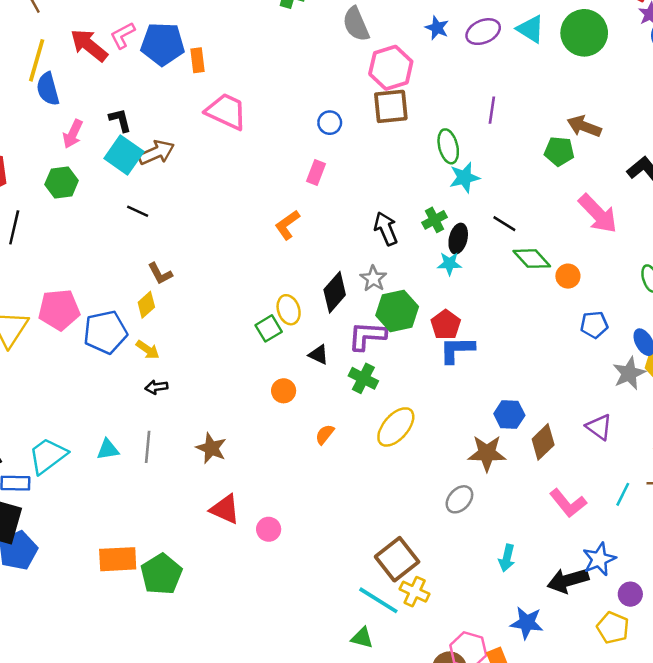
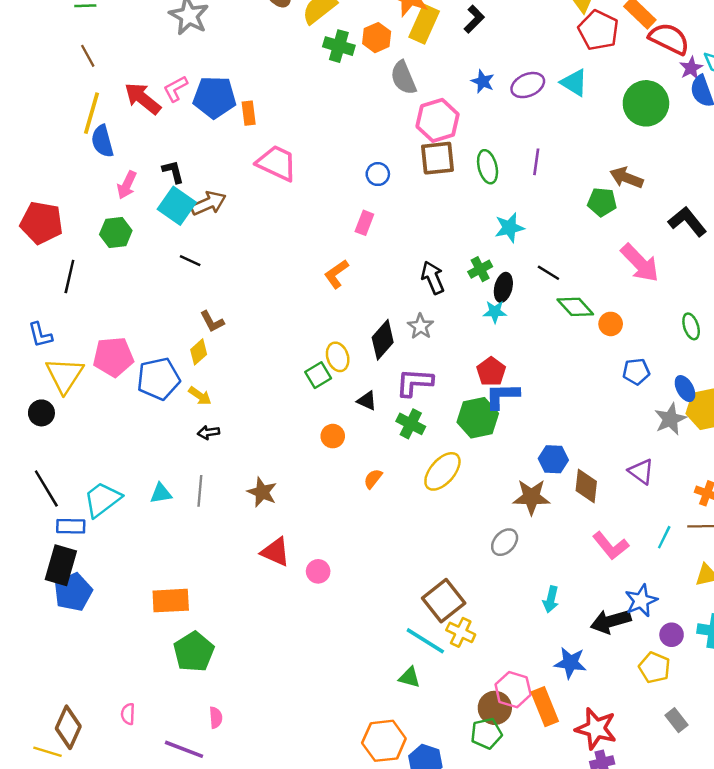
green circle: (584, 33) -> (646, 103), moved
green ellipse: (448, 146) -> (488, 167), moved
green hexagon: (397, 311) -> (478, 418), moved
brown diamond: (543, 442) -> (586, 486), turned -40
green pentagon: (161, 574) -> (194, 652), moved

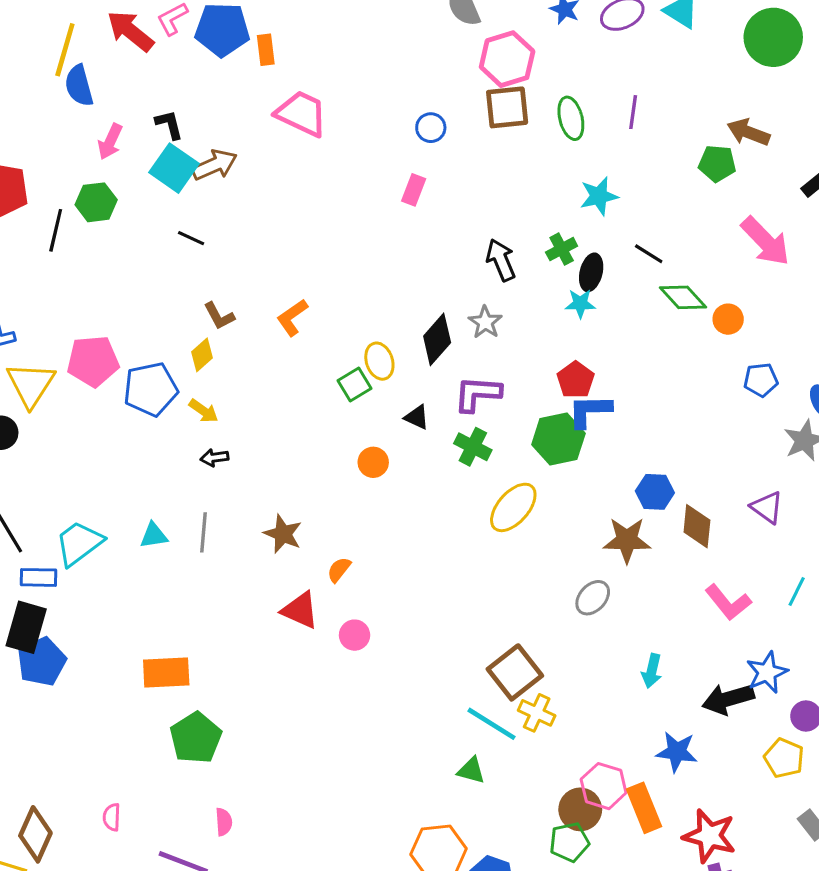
orange L-shape: (336, 274) -> (292, 318), moved
black line: (69, 276) -> (56, 230), moved
orange semicircle: (373, 479) -> (339, 570), moved

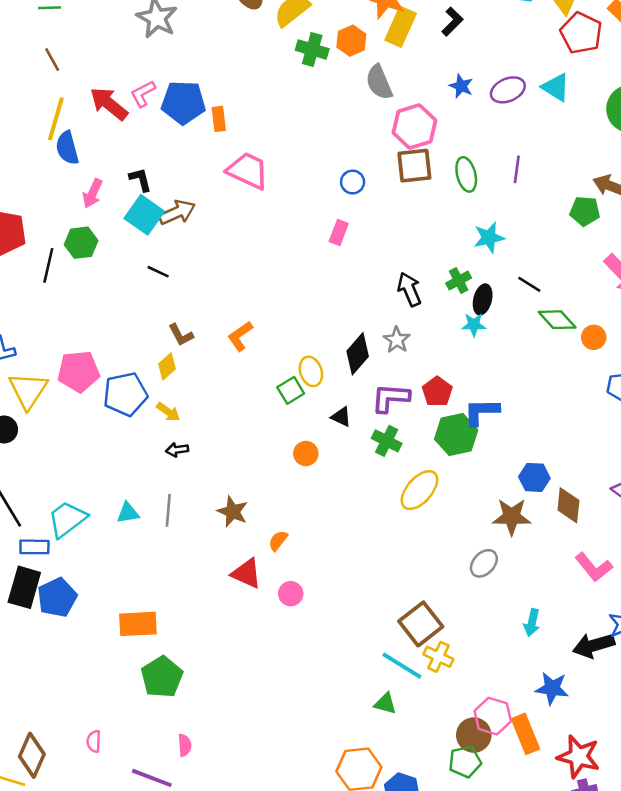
red pentagon: (576, 380) -> (437, 392), moved
blue pentagon: (42, 662) -> (57, 597), moved

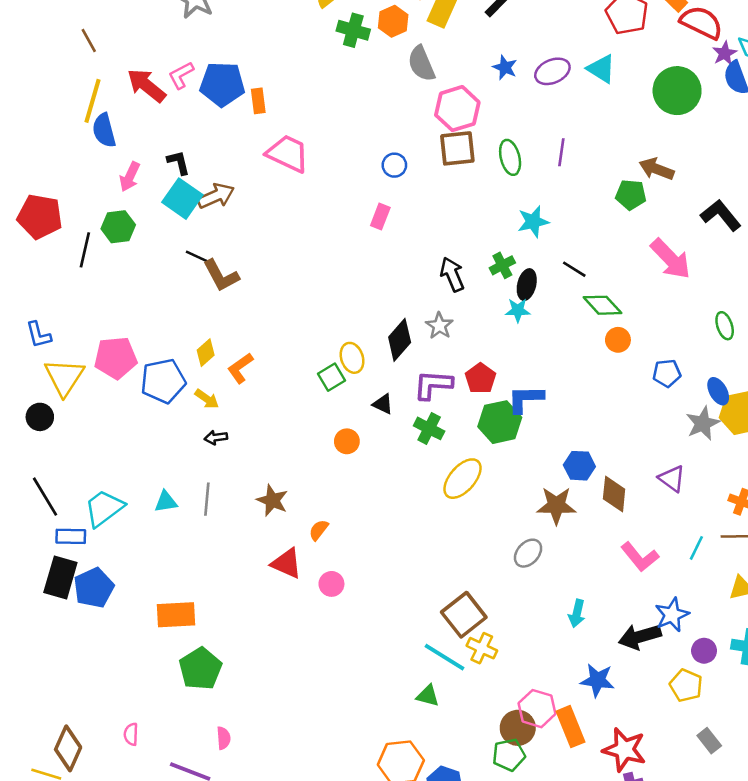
brown L-shape: (181, 335) -> (221, 276), moved, size x1.4
orange L-shape: (240, 336) -> (240, 368), moved
orange circle: (594, 337) -> (618, 340), moved

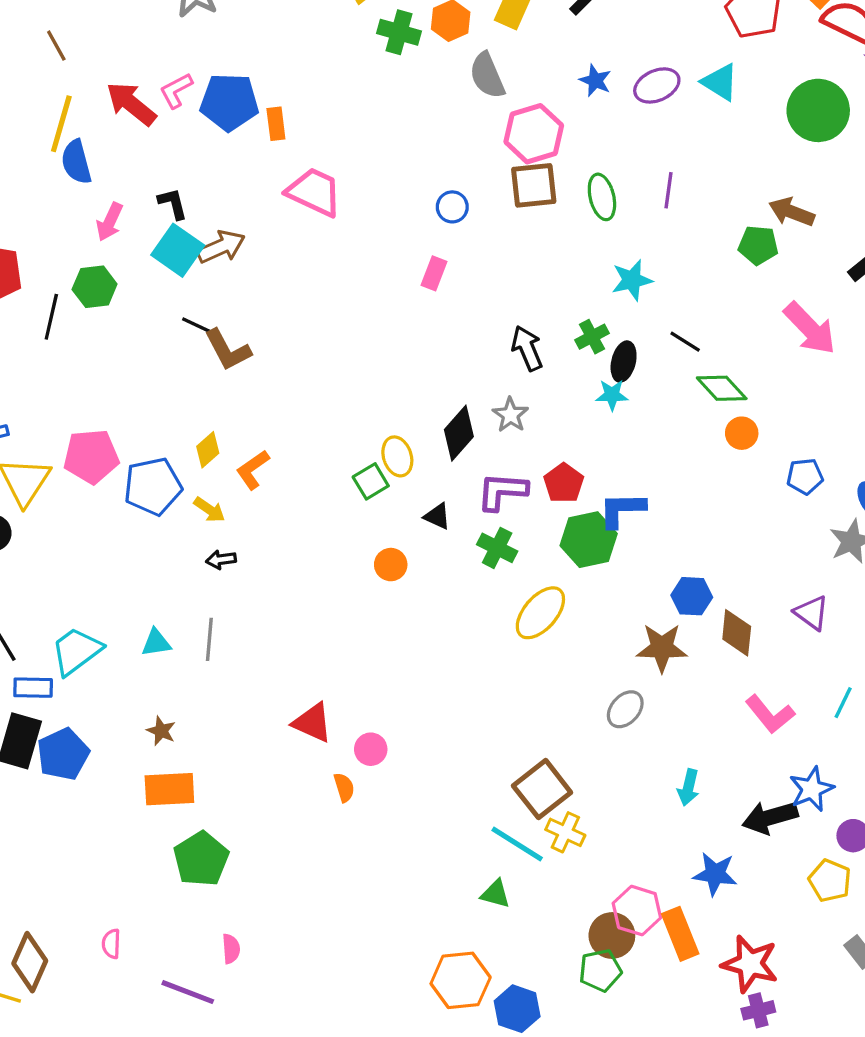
brown star: (272, 500) -> (161, 731), moved, size x0.7
orange semicircle: (319, 530) -> (344, 787), moved, turned 125

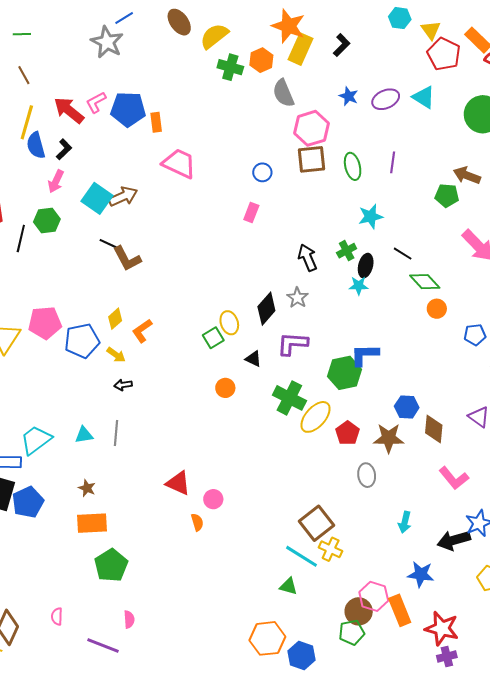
black L-shape: (173, 204) -> (64, 149), moved, turned 60
red pentagon: (564, 483) -> (348, 433), moved
green cross: (497, 548) -> (289, 398), moved, size x1.4
gray ellipse: (625, 709) -> (367, 475), turned -50

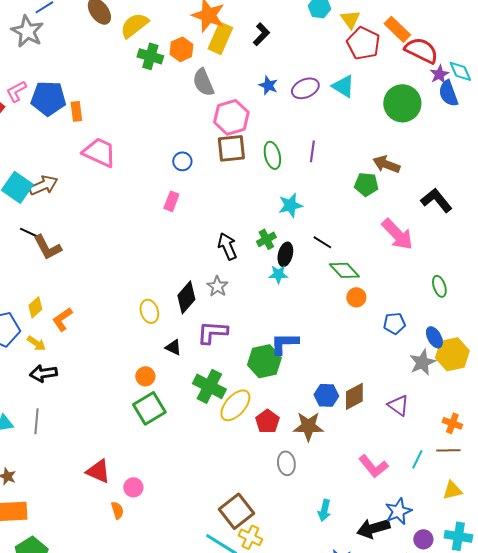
green square: (213, 338) -> (149, 408), moved, size x1.5
black arrow: (123, 385) -> (43, 373), size x1.5
brown diamond: (434, 429) -> (354, 396), moved, turned 56

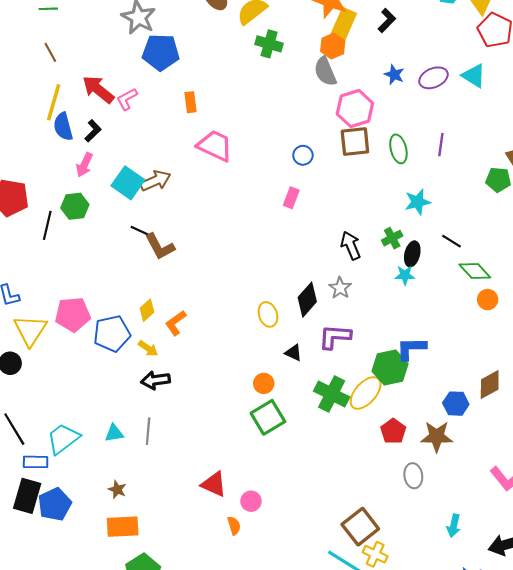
orange hexagon: (181, 49) -> (333, 46), moved
pink L-shape: (16, 91) -> (127, 99), moved
blue pentagon: (48, 98) -> (161, 52), moved
brown diamond: (354, 396) -> (490, 384), moved
yellow ellipse: (235, 405) -> (366, 393), moved

